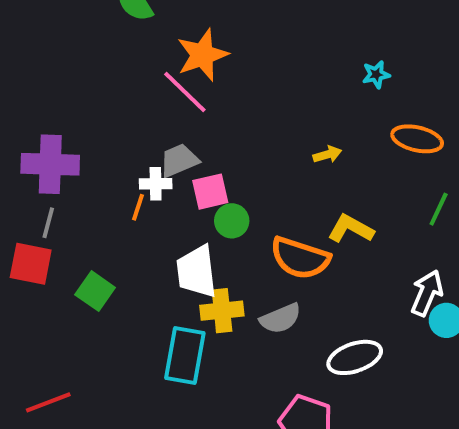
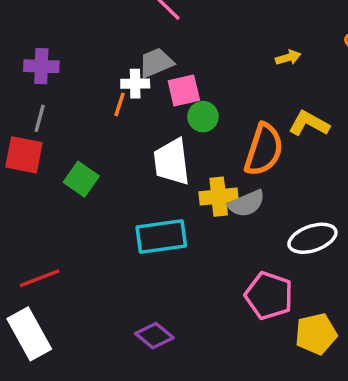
purple cross: (50, 164) -> (41, 66), size x0.7
orange semicircle: (300, 258) -> (264, 150), turned -90
yellow cross: (222, 311) -> (219, 197), moved
cyan rectangle: (185, 355) -> (161, 237), turned 72

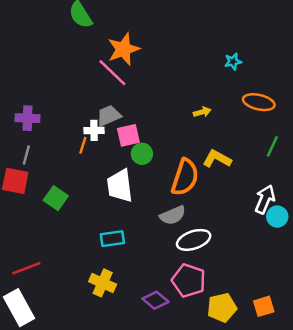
yellow cross: (219, 197) -> (103, 283), moved, turned 30
cyan rectangle: (161, 237) -> (112, 239), size x0.7
white ellipse: (312, 238) -> (194, 240), moved
purple diamond: (154, 336) -> (155, 300), moved

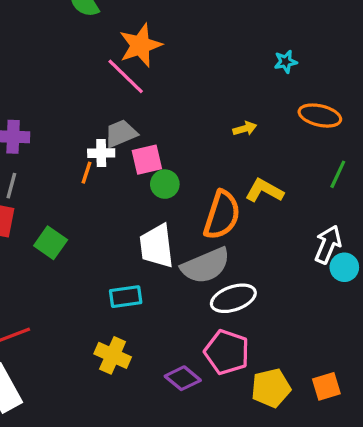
white trapezoid: (120, 186) -> (157, 246), moved
gray semicircle: (173, 215) -> (206, 266), size x1.4

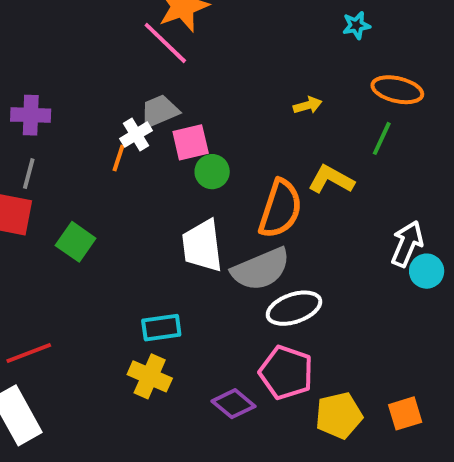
white cross: (101, 153) -> (136, 135), turned -30
green line: (338, 174) -> (382, 138), moved
cyan rectangle: (126, 297) -> (161, 328), moved

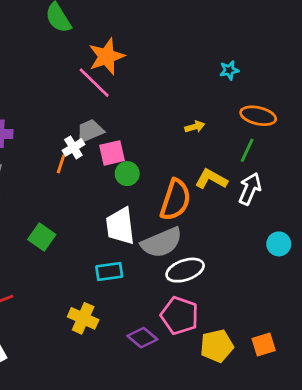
green square: (76, 242) -> (42, 237), moved
white arrow: (407, 244) -> (250, 189), moved
cyan rectangle: (161, 328) -> (109, 271), moved

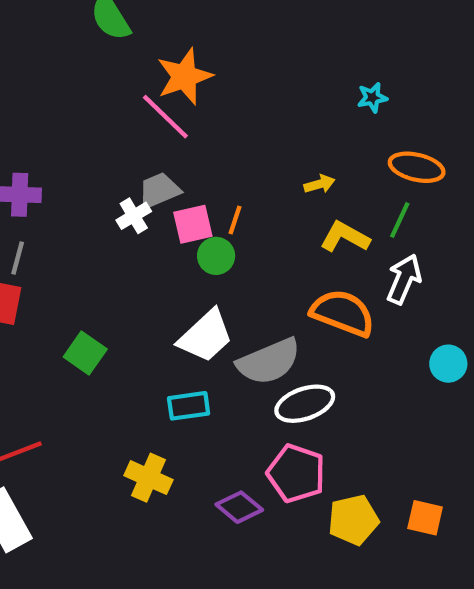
orange line: (61, 164) -> (235, 220), moved
yellow L-shape: (211, 179) -> (345, 237), moved
orange semicircle: (175, 200) -> (343, 313), moved, turned -87
white trapezoid: (120, 226) -> (205, 336), turned -126
orange square: (264, 345) -> (425, 518), turned 30

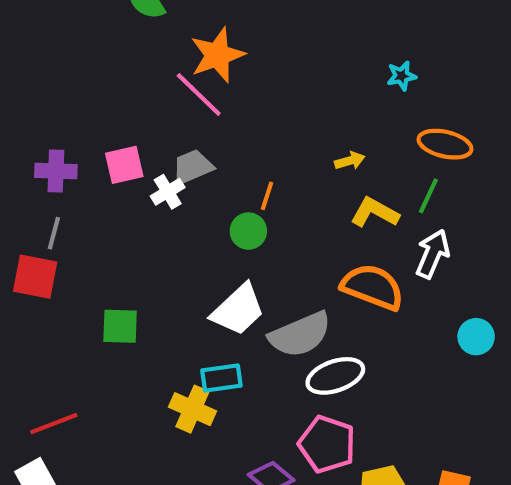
pink square: (193, 224) -> (124, 165), moved
green square: (85, 353) -> (120, 326), turned -33
yellow cross: (148, 478) -> (192, 409), moved

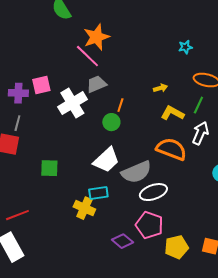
pink square: (124, 165) -> (41, 85), moved
gray trapezoid: (192, 167) -> (96, 84), moved
white cross: (168, 192) -> (72, 103), size x1.8

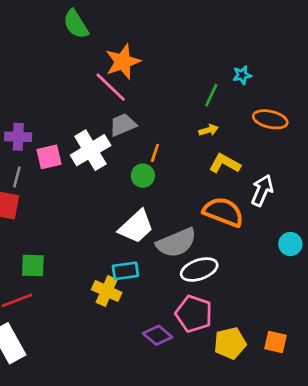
pink square: (41, 85) -> (49, 157), moved
green line: (198, 105) -> (211, 95), moved
green square: (49, 168) -> (33, 265), moved

